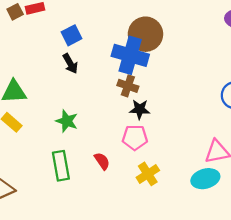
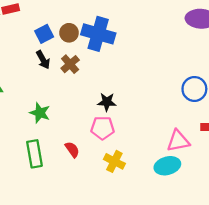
brown circle: (145, 34) -> (69, 33), moved, size x0.6
blue cross: (130, 55) -> (98, 34), moved
brown cross: (128, 86) -> (70, 64), moved, turned 30
yellow cross: (148, 174) -> (114, 161), turned -30

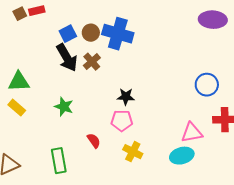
black arrow: (43, 60) -> (67, 58), size x1.6
green rectangle: (34, 154) -> (59, 161), moved

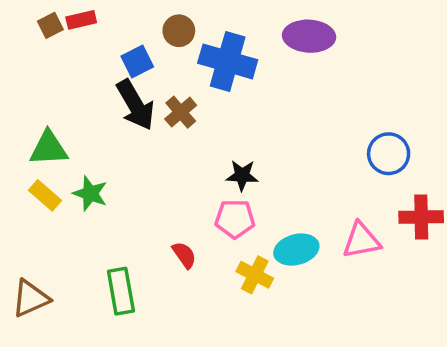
purple ellipse: (213, 20) -> (309, 36), moved
brown circle: (91, 33) -> (179, 31), moved
green star: (64, 107) -> (90, 193), moved
cyan ellipse: (182, 156) -> (296, 250), moved

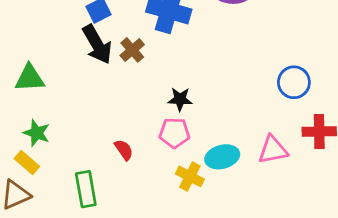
green star: (90, 193) -> (37, 133), moved
yellow rectangle: (45, 195) -> (27, 162), moved
red semicircle: (184, 255) -> (124, 150), moved

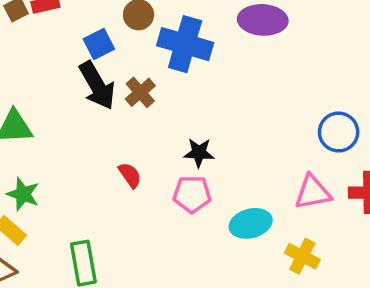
red semicircle: (124, 150) -> (130, 175), moved
pink triangle: (273, 150) -> (313, 192), moved
yellow cross: (190, 176) -> (302, 256), moved

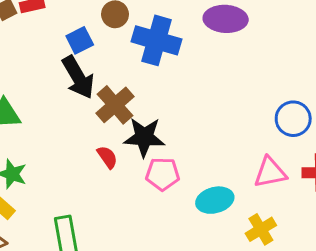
brown cross: (140, 92) -> (115, 105), moved, size x1.4
black star: (199, 153) -> (144, 137), moved, size x1.5
yellow cross: (302, 256) -> (261, 229), turned 32

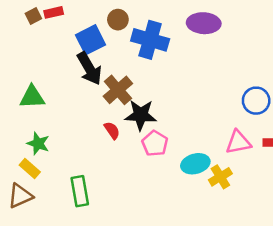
blue square: (80, 40) -> (91, 40), size x1.4
pink pentagon: (163, 174) -> (155, 143), turned 30
yellow cross: (261, 229) -> (220, 177), moved

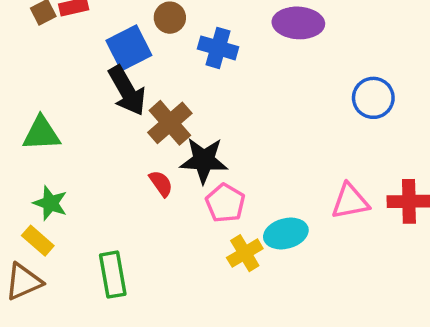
blue cross: (150, 40) -> (218, 48), size x0.7
blue circle: (256, 101) -> (373, 98), moved
yellow cross: (220, 177) -> (245, 253), moved

